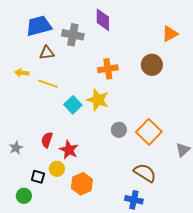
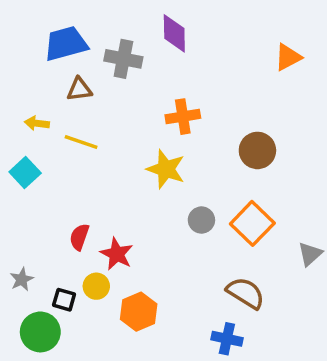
brown circle: (152, 65) -> (257, 150), moved
cyan square: (73, 105) -> (25, 173), moved
gray star: (16, 148) -> (22, 279), moved
green circle: (24, 196) -> (40, 332), size x1.5

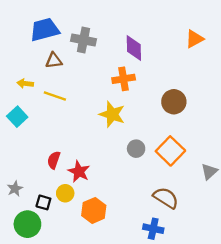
purple diamond: (174, 33) -> (134, 48), moved

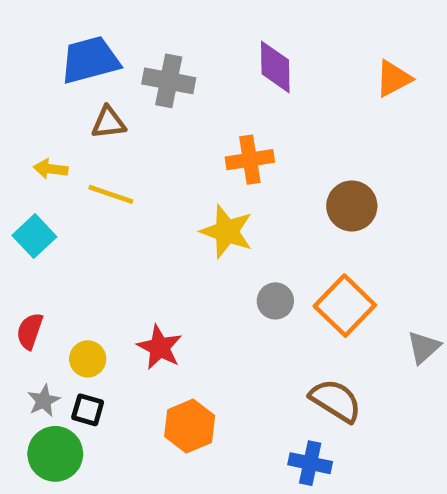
purple diamond: (134, 48) -> (275, 67), moved
red semicircle: (54, 160) -> (30, 331), moved
gray star: (15, 189) -> (44, 401), moved
yellow circle: (65, 193) -> (88, 359), moved

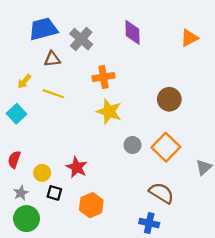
gray cross: (169, 81) -> (81, 39), turned 30
orange cross: (250, 160) -> (103, 77), moved
yellow arrow: (51, 169) -> (24, 81), turned -56
black square: (88, 410) -> (54, 193), moved

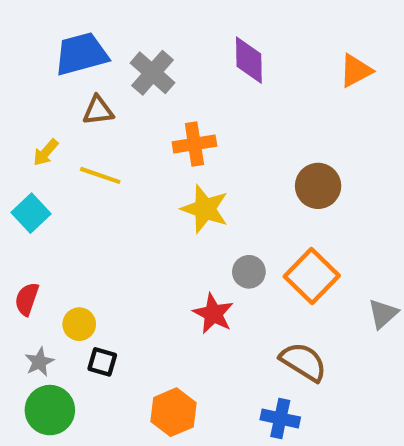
red star: (77, 167) -> (213, 314), moved
orange hexagon: (91, 205) -> (173, 412), moved

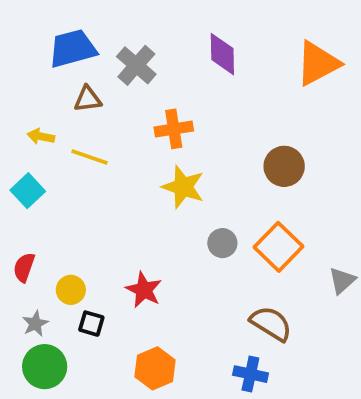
orange triangle: (356, 71) -> (318, 63), size x1.5
yellow arrow: (46, 152) -> (41, 136), turned 60
red star: (213, 314) -> (144, 290), moved

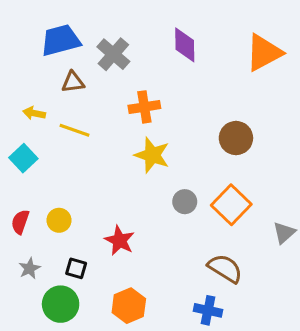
yellow circle: (71, 290) -> (59, 220), moved
green circle: (45, 367) -> (61, 304), moved

